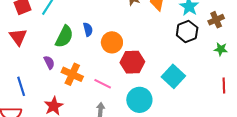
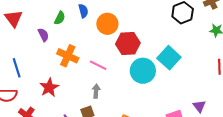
green semicircle: (64, 37) -> (60, 18), size x0.6
purple semicircle: (49, 62) -> (43, 35), moved
cyan circle: (139, 100) -> (143, 71), moved

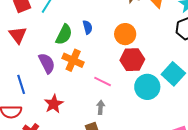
green semicircle: (60, 18) -> (64, 34), size x1.5
orange circle: (107, 24) -> (125, 34), moved
purple semicircle: (43, 35) -> (47, 63), moved, size x1.5
orange cross: (68, 56) -> (73, 60), moved

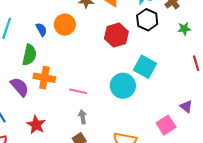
blue semicircle: (88, 27) -> (41, 30), moved
orange circle: (125, 34) -> (65, 25), moved
red hexagon: (132, 60) -> (116, 35), moved

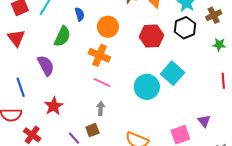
orange circle: (65, 25) -> (108, 27), moved
orange cross: (44, 78) -> (99, 55), moved

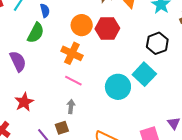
blue semicircle: (80, 14) -> (45, 11), moved
black hexagon: (185, 28) -> (157, 43), moved
red hexagon: (151, 36) -> (107, 29), moved

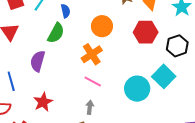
red hexagon: (107, 29) -> (146, 32), moved
orange cross: (72, 53) -> (92, 54), turned 30
purple semicircle: (18, 61) -> (38, 61), turned -140

